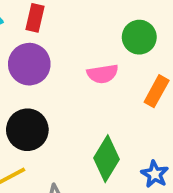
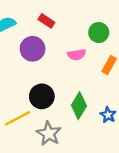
red rectangle: (35, 18) -> (46, 21), moved, turned -70
black circle: (27, 130) -> (42, 96), moved

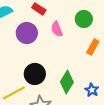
pink semicircle: (77, 55) -> (57, 29), moved, turned 77

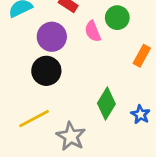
green circle: (84, 19) -> (117, 18), moved
black circle: (35, 74) -> (46, 71), moved

